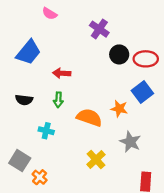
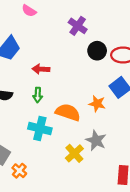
cyan cross: (46, 131) -> (40, 129), moved, size x1.5
gray star: (130, 142) -> (96, 140), moved

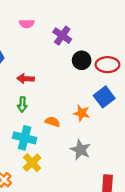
pink semicircle: (29, 11) -> (27, 24), moved, turned -32
orange semicircle: (68, 112) -> (53, 122), size x0.6
yellow cross: (74, 153) -> (32, 163), moved

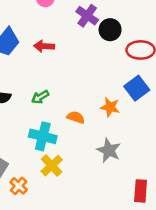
black circle: (82, 60) -> (110, 30), moved
red arrow: (26, 79) -> (44, 46), moved
green arrow: (22, 104) -> (40, 97), turned 56

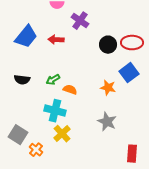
purple cross: (87, 16) -> (80, 21), moved
black circle: (110, 30) -> (108, 45), moved
orange semicircle: (76, 117) -> (70, 90), moved

